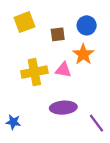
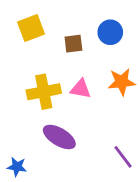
orange star: (83, 54) -> (122, 82), moved, turned 30
purple ellipse: (63, 108) -> (59, 137), moved, turned 35
blue star: (13, 122) -> (17, 167), moved

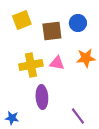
brown square: (73, 44) -> (52, 31), size x1.5
purple ellipse: (59, 137) -> (42, 97), turned 55
purple line: (123, 157) -> (78, 116), moved

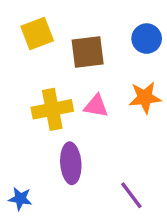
blue circle: (78, 23) -> (147, 39), moved

